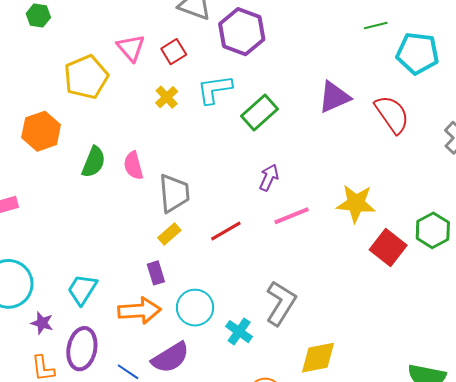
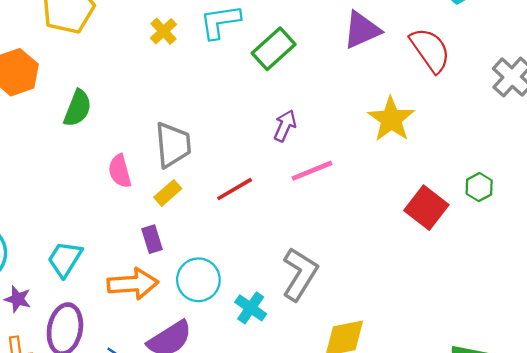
pink semicircle: (133, 165) -> (120, 171), moved
yellow star: (356, 203) -> (391, 119), moved, turned 30
green hexagon: (433, 230) -> (479, 187), size x0.7

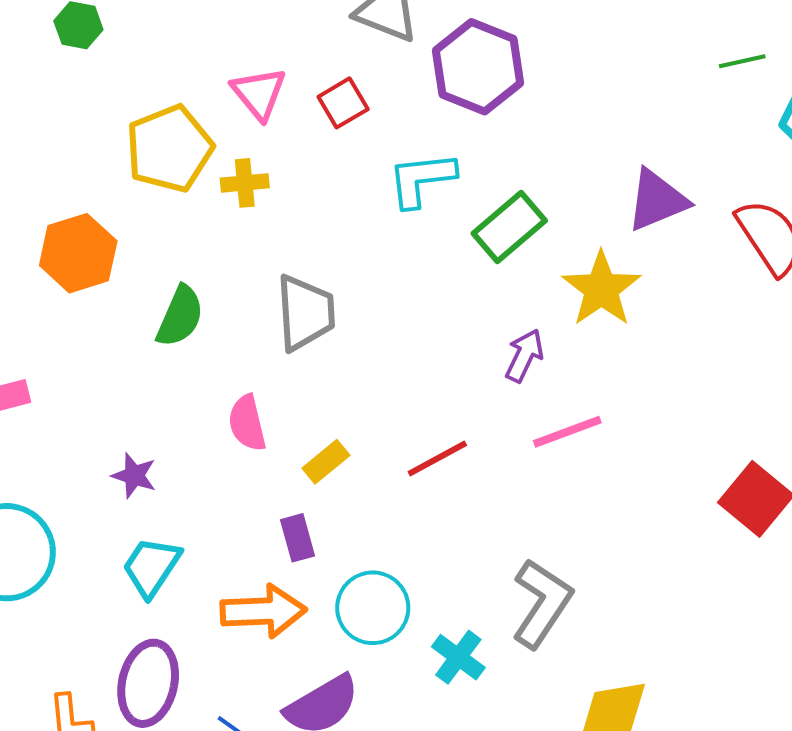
yellow cross: (164, 31) -> (245, 183), moved, turned 36
yellow star: (391, 119) -> (601, 289), moved
gray trapezoid: (173, 145) -> (305, 313), moved
purple star: (18, 299) -> (134, 476), moved

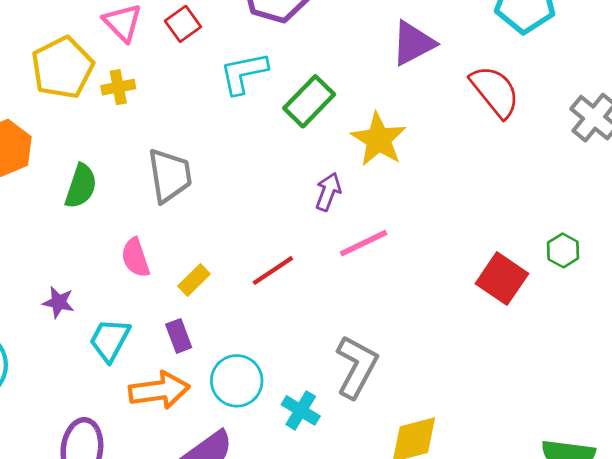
purple triangle: (657, 200) -> (413, 43), moved
cyan trapezoid: (151, 567) -> (110, 340), moved

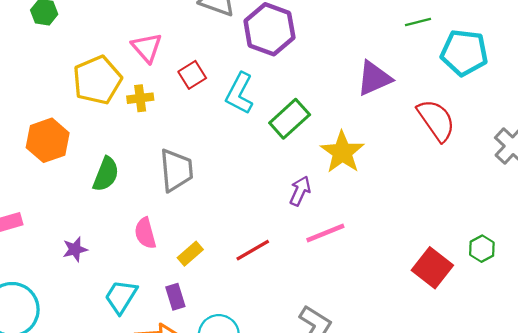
red square: (183, 24) -> (192, 75), moved
cyan L-shape: (244, 73) -> (240, 93), turned -54
purple star: (59, 302) -> (75, 249), moved, turned -30

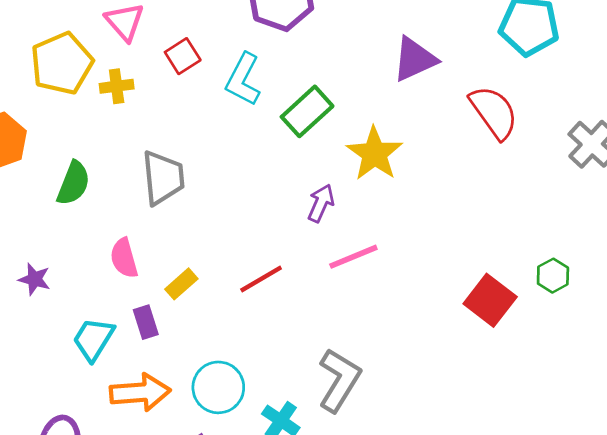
purple star: (75, 249) -> (35, 279), turned 30
purple rectangle: (175, 297) -> (146, 322), moved

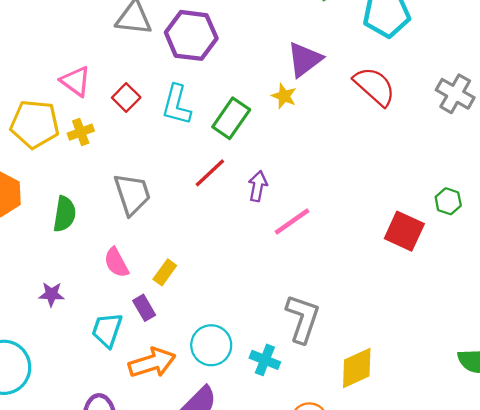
yellow pentagon: (62, 63) -> (35, 124), turned -30
yellow star: (374, 154) -> (284, 96), moved, size x0.6
red line: (261, 279) -> (210, 173), moved

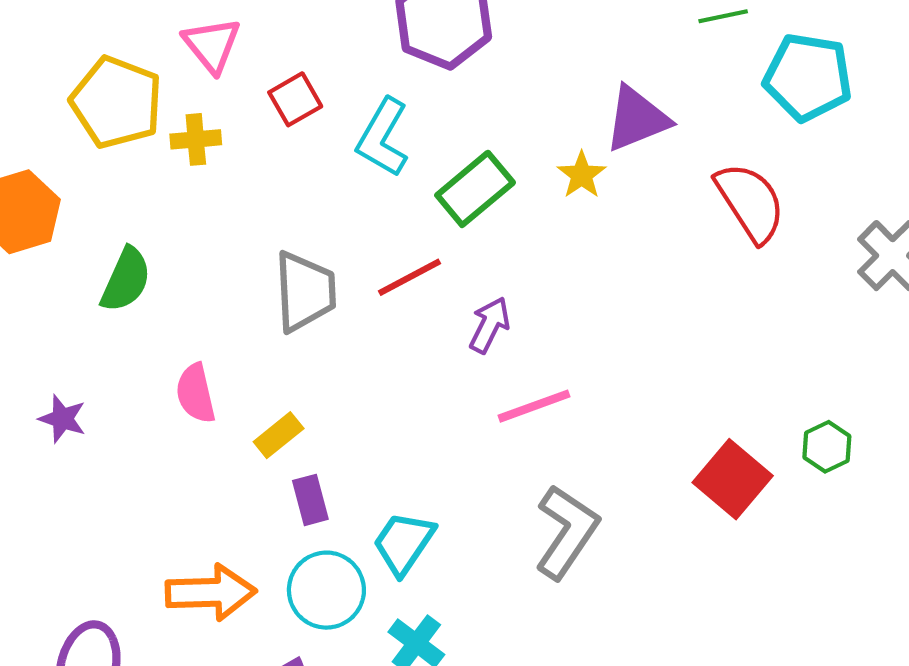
gray trapezoid: (132, 194) -> (305, 292), moved
purple rectangle: (144, 308) -> (310, 500), moved
gray L-shape: (303, 319) -> (567, 532), moved
cyan trapezoid: (107, 330) -> (404, 543), moved

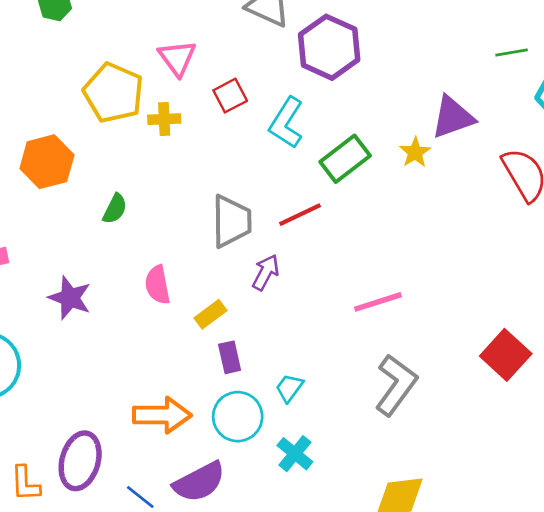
green semicircle: (126, 280) -> (115, 209), size x0.7
purple arrow: (490, 325) -> (266, 272), moved
purple star: (62, 419) -> (70, 298), size x1.4
cyan trapezoid: (404, 543) -> (289, 388), size x0.7

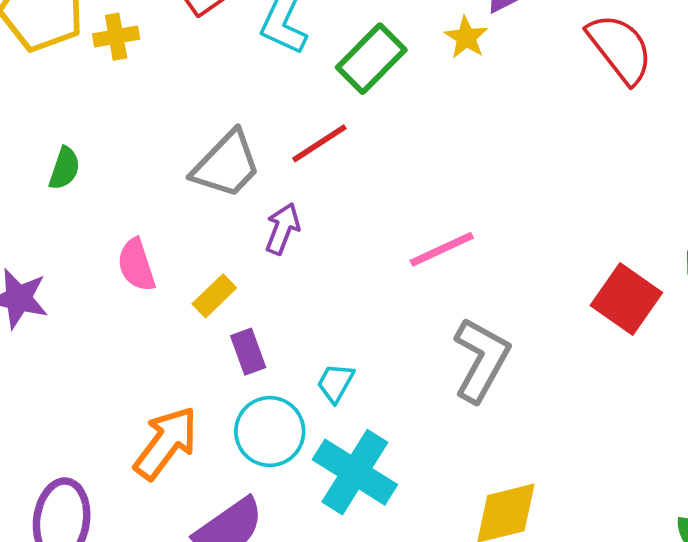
gray trapezoid: (231, 221) -> (226, 165), turned 52
orange arrow: (162, 415) -> (166, 443), turned -46
cyan cross: (295, 454) -> (355, 472), size x1.6

